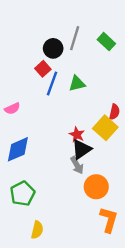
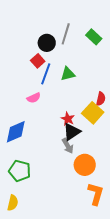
pink semicircle: (12, 109) -> (34, 98), moved
green pentagon: (22, 194) -> (20, 171), turned -30
yellow semicircle: (37, 230) -> (13, 203), moved

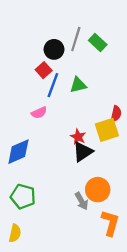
green rectangle: (94, 37) -> (98, 43), moved
yellow square: (93, 113) -> (107, 130), turned 30
gray arrow: (68, 146) -> (82, 201), moved

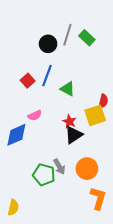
red square: (44, 70) -> (28, 81), moved
green triangle: (78, 85) -> (67, 89), moved, turned 42
pink semicircle: (39, 113) -> (35, 115), moved
green pentagon: (23, 196) -> (44, 175), moved
gray arrow: (82, 201) -> (59, 167), moved

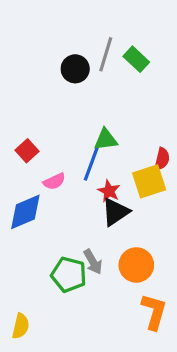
blue line: (47, 76) -> (91, 164), moved
red square: (28, 81) -> (27, 151), moved
green triangle: (67, 89) -> (106, 140), turned -35

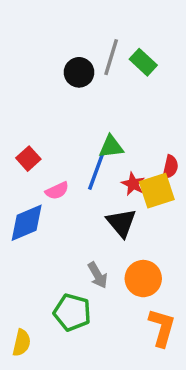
red star: (109, 191) -> (133, 184), moved
black triangle: (115, 212) -> (121, 223), turned -36
green pentagon: (69, 275) -> (72, 312), moved

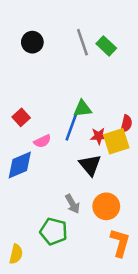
gray line: (111, 57) -> (82, 42), turned -36
black circle: (79, 72) -> (32, 42), moved
red star: (133, 184) -> (99, 136), turned -30

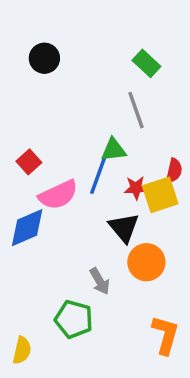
gray line: (82, 42) -> (136, 110), moved
pink semicircle: (42, 141) -> (58, 195), size x1.6
orange circle: (106, 206) -> (146, 262), moved

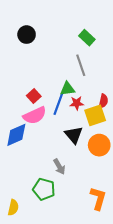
red square: (29, 162) -> (34, 96), moved
red star: (136, 188) -> (77, 103), moved
orange circle: (146, 262) -> (99, 145), moved

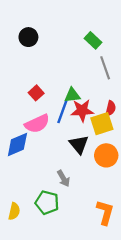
gray line: (81, 65) -> (105, 68), moved
red square: (34, 96) -> (36, 93), moved
red star: (77, 103) -> (82, 111), size x1.5
yellow semicircle: (13, 208) -> (14, 211), moved

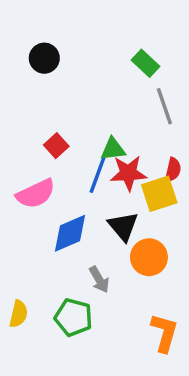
pink semicircle: (37, 124) -> (36, 194), moved
blue diamond: (17, 144) -> (70, 233), moved
orange circle: (106, 155) -> (149, 257), moved
yellow semicircle: (14, 211) -> (19, 314), moved

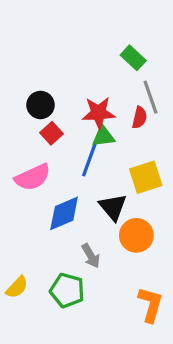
black circle: (44, 58) -> (41, 105), moved
red semicircle: (173, 170) -> (139, 118), moved
red star: (128, 173) -> (99, 113), moved
yellow semicircle: (19, 314) -> (17, 287), turned 30

